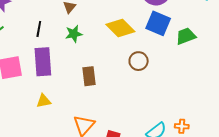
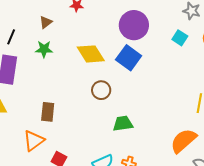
green trapezoid: (186, 36) -> (123, 124), moved
brown rectangle: (89, 76) -> (48, 112), moved

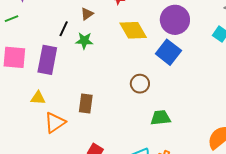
black line: (11, 37) -> (64, 29), moved
yellow diamond: (91, 54) -> (133, 30), moved
orange triangle: (34, 141) -> (55, 122), moved

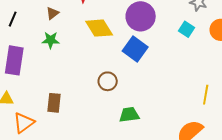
black line: (64, 29) -> (13, 19), moved

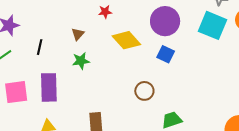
cyan square: (186, 29) -> (212, 25), size x1.8
blue square: (135, 49) -> (166, 54), size x0.7

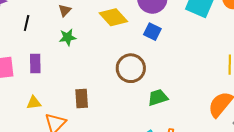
purple rectangle: (49, 87) -> (35, 64), size x0.7
brown circle: (144, 91) -> (131, 68), size x1.5

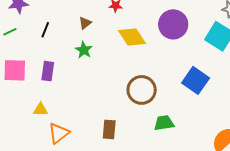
blue square: (152, 32) -> (196, 80), moved, size x1.5
green star: (68, 37) -> (84, 50), turned 30
brown rectangle: (82, 99) -> (109, 129), moved

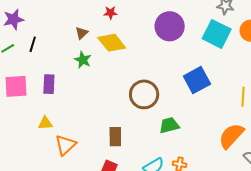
black line: (45, 30) -> (33, 44), moved
yellow diamond: (132, 37) -> (112, 43), moved
blue square: (196, 80) -> (197, 80), turned 32

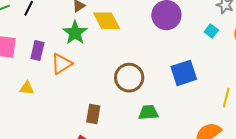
cyan square: (217, 34) -> (211, 31), size x0.5
green star: (83, 60) -> (75, 33), size x1.4
orange triangle: (65, 145) -> (62, 64), moved

